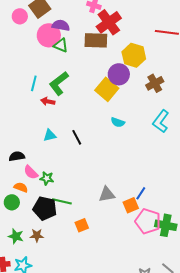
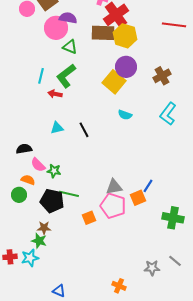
green triangle: (61, 45) -> (70, 47), moved
yellow hexagon: (134, 55) -> (125, 36), moved
pink pentagon: (148, 221) -> (113, 206), moved
green star: (16, 236) -> (39, 241), moved

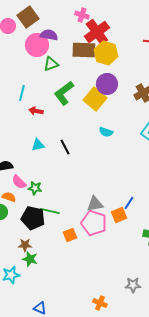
green triangle: (70, 47) -> (51, 64), turned -42
green L-shape: (66, 76) -> (64, 93), moved
green star: (39, 241) -> (30, 259), moved

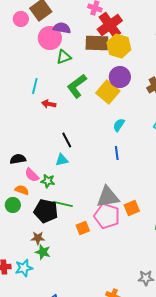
cyan semicircle: (106, 132) -> (119, 125), turned 104
cyan triangle: (38, 145) -> (62, 160), moved
black line: (65, 147) -> (67, 140), moved
blue line: (129, 203) -> (117, 153), moved, turned -40
gray triangle: (95, 204) -> (108, 197), size x1.4

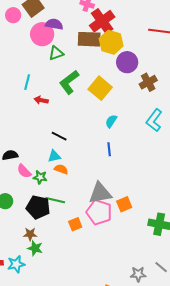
purple circle: (120, 77) -> (127, 62), moved
black line: (67, 140) -> (59, 136), turned -35
orange semicircle: (22, 190) -> (61, 169), moved

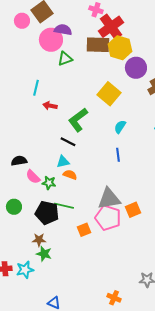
green L-shape: (69, 82) -> (78, 120), moved

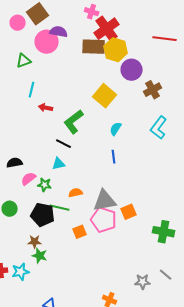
green triangle: (65, 59) -> (24, 61), moved
orange semicircle: (70, 175) -> (76, 193), moved, turned -32
pink semicircle: (33, 177) -> (29, 179), turned 98

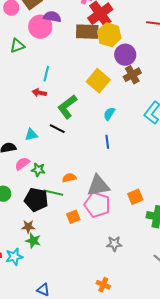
cyan line: (32, 90) -> (46, 74), moved
brown cross: (153, 90) -> (132, 75), moved
cyan triangle: (59, 164) -> (31, 135), moved
orange square: (129, 212) -> (135, 197), moved
gray star: (143, 282) -> (114, 244), moved

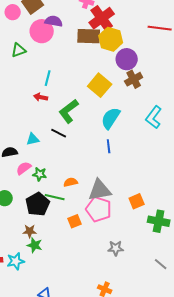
cyan semicircle: (109, 114) -> (111, 118), size x1.6
black pentagon: (36, 200) -> (38, 204), turned 30

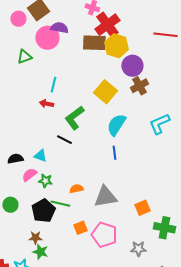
cyan L-shape: (154, 117) -> (159, 124), turned 30
cyan triangle: (33, 139) -> (40, 156), moved, turned 32
pink pentagon: (99, 209) -> (104, 235), moved
gray star: (116, 248) -> (138, 249), moved

